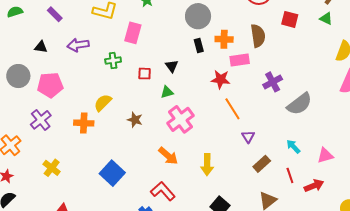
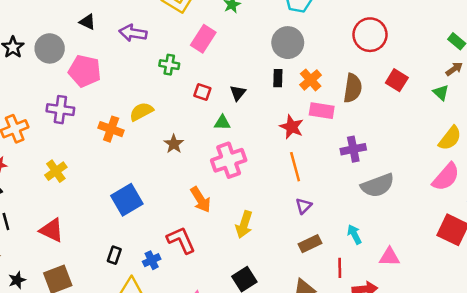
orange cross: (224, 39) -> (311, 80), turned 30
purple cross: (41, 120) -> (60, 110), turned 30

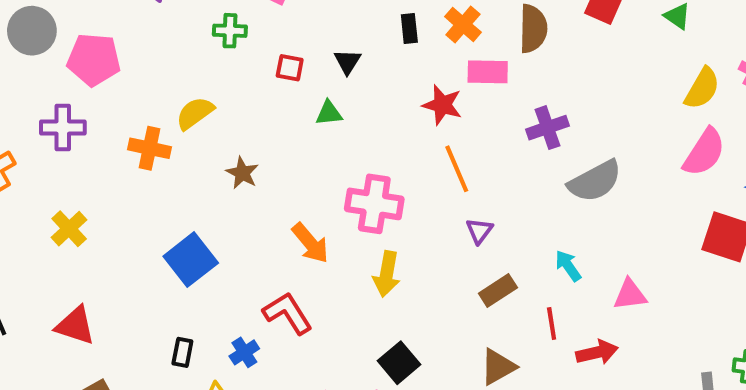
brown star: (174, 144) -> (242, 173), moved
pink cross: (229, 160) -> (374, 204), moved, turned 36

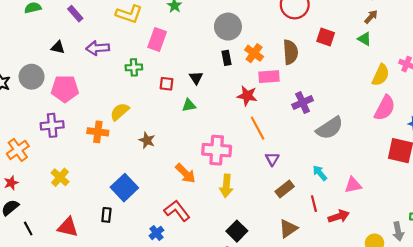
black rectangle: (182, 352) -> (106, 215), moved

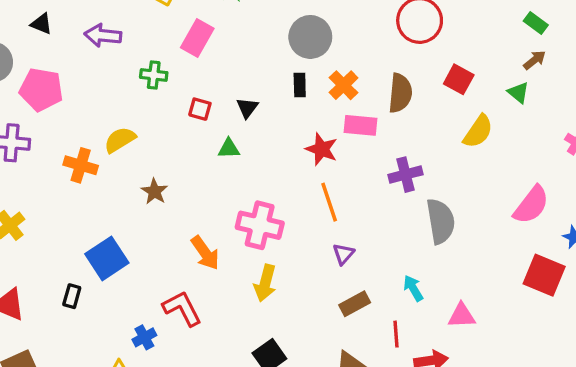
yellow semicircle: (381, 75) -> (478, 131), moved
gray semicircle: (330, 128) -> (441, 221), turned -76

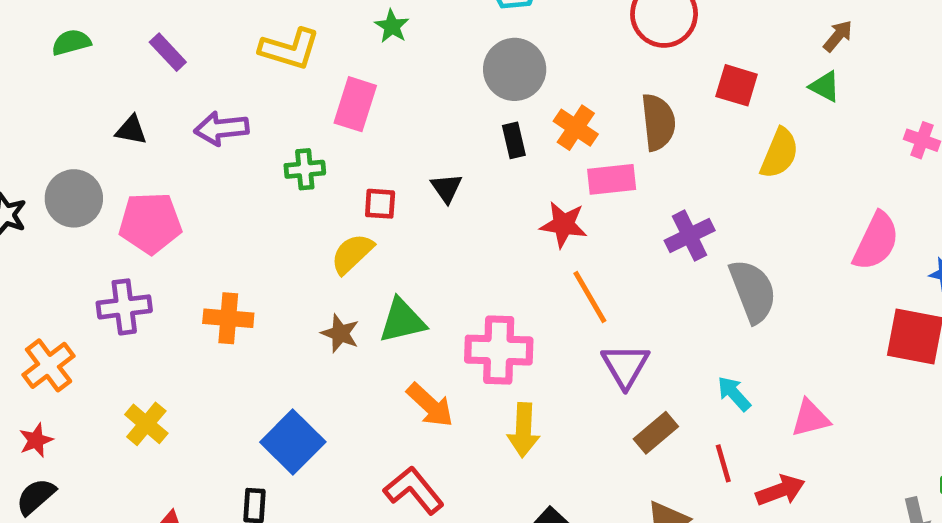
yellow semicircle: (120, 140) -> (352, 254), moved
green triangle: (229, 149) -> (402, 321), moved, size x1.5
purple triangle: (343, 254) -> (625, 366), size x1.5

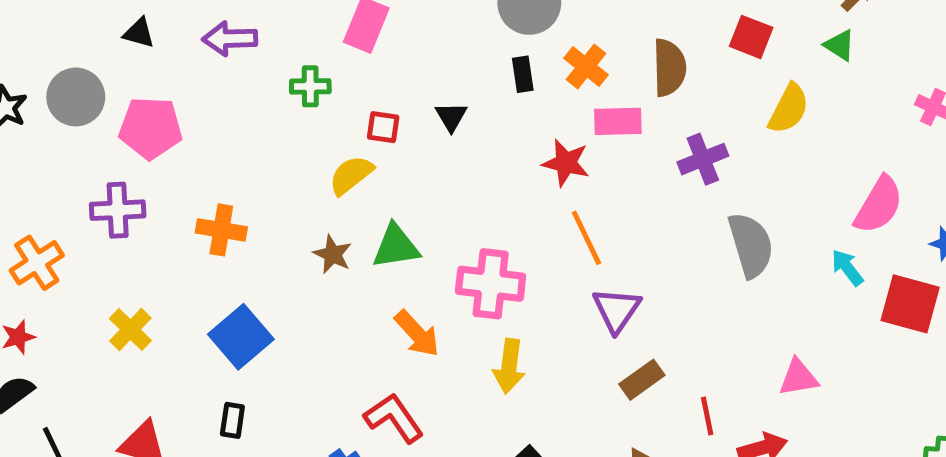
purple cross: (690, 236) -> (703, 159), moved
cyan arrow: (734, 394) -> (847, 268), moved
blue square: (293, 442) -> (241, 337), moved

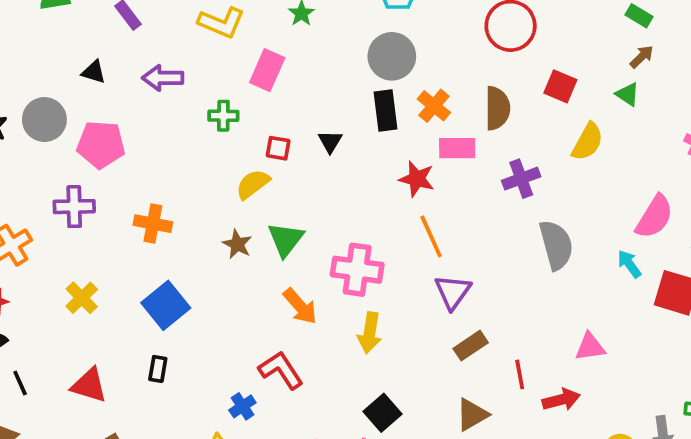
black rectangle: (523, 74) -> (385, 111), size x1.5
green triangle: (396, 246) -> (286, 239), turned -45

